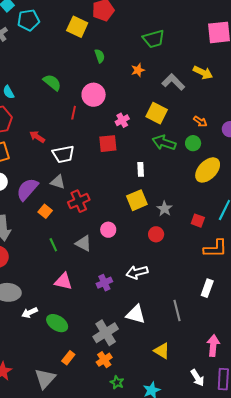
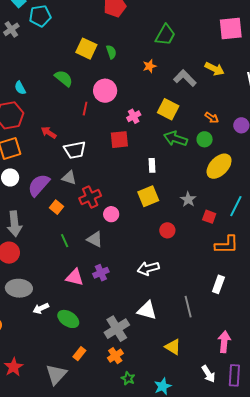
yellow square: (77, 27) -> (86, 49), moved
green trapezoid: (154, 39) -> (165, 35), turned -45
gray star: (164, 209) -> (188, 199), moved
pink circle: (108, 230) -> (111, 214), moved
purple cross: (104, 283) -> (101, 273), moved

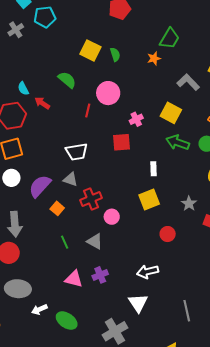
orange star: (150, 66) -> (154, 58), moved
red arrow: (49, 133) -> (42, 103), moved
white triangle: (147, 310) -> (138, 303), moved, turned 40

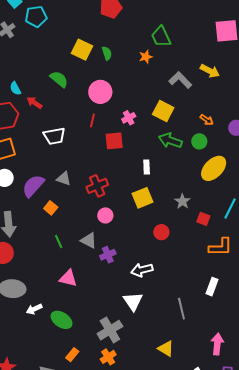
green trapezoid: (170, 39) -> (161, 37), turned 125
red line: (88, 111) -> (92, 120), moved
white trapezoid: (77, 152) -> (54, 136), moved
red cross: (91, 199) -> (97, 186), moved
purple cross: (100, 275) -> (108, 255), moved

